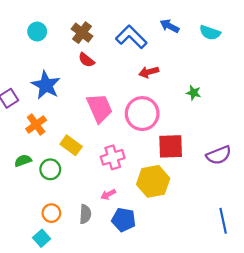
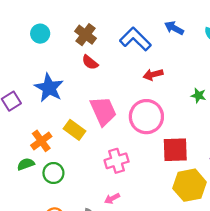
orange cross: (36, 124) -> (41, 141), moved
yellow rectangle: (71, 145) -> (74, 130), moved
yellow hexagon: (153, 181) -> (190, 185), moved

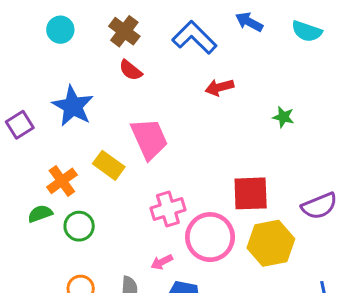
pink circle: (146, 117) -> (210, 237), moved

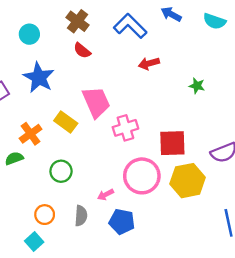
cyan circle: (60, 30) -> (29, 34), moved
pink cross: (168, 209) -> (125, 128), moved
green circle: (79, 226) -> (61, 171), moved

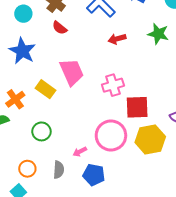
cyan circle: (29, 34) -> (23, 14), moved
green star: (197, 86) -> (158, 34), moved, size x1.5
pink cross: (125, 128) -> (113, 85), moved

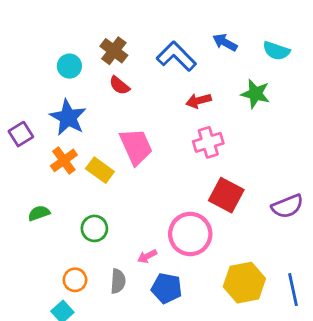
pink cross: (113, 85) -> (208, 142), moved
orange cross: (15, 99) -> (64, 160), moved
red square: (137, 107) -> (226, 195), turned 30
yellow hexagon: (150, 140) -> (244, 283), moved

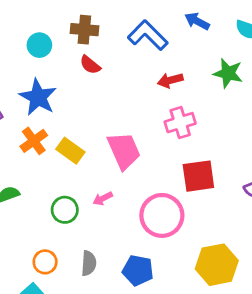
brown cross: (114, 51) -> (84, 30), turned -32
pink trapezoid: (136, 147) -> (124, 151), moved
red square: (226, 195) -> (198, 176), turned -36
pink arrow: (147, 256) -> (103, 199), moved

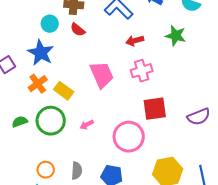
cyan circle: (39, 45) -> (50, 24), moved
pink trapezoid: (124, 151) -> (102, 75), moved
green circle: (65, 210) -> (51, 121), moved, size x1.5

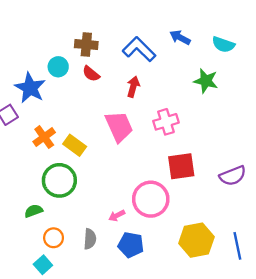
red arrow: (135, 41) -> (133, 87), moved, turned 120
blue star: (41, 53) -> (30, 88), moved
green semicircle: (20, 122) -> (34, 211), moved
pink arrow: (87, 125) -> (117, 216), moved

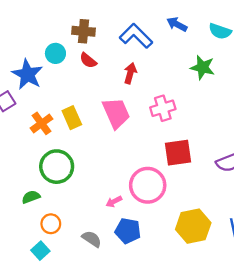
yellow rectangle: (75, 145) -> (72, 118), moved, turned 30
gray semicircle: (90, 239) -> (92, 239), moved, turned -60

